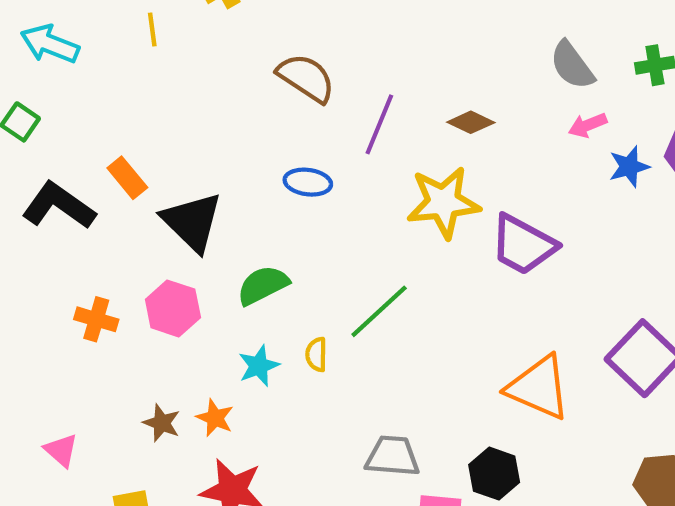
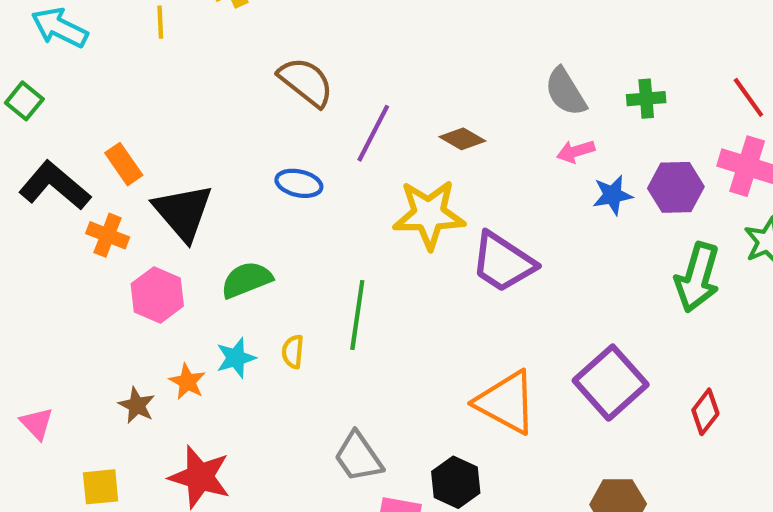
green line: (379, 311) -> (357, 315), turned -44
orange cross: (96, 319) -> (108, 235), moved
orange star: (215, 418) -> (187, 382), moved
gray trapezoid: (393, 456) -> (358, 457), turned -134

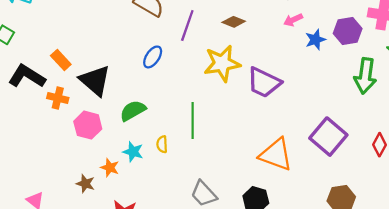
blue ellipse: (299, 183) -> (153, 57), turned -60
cyan star: (236, 358) -> (133, 152), turned -30

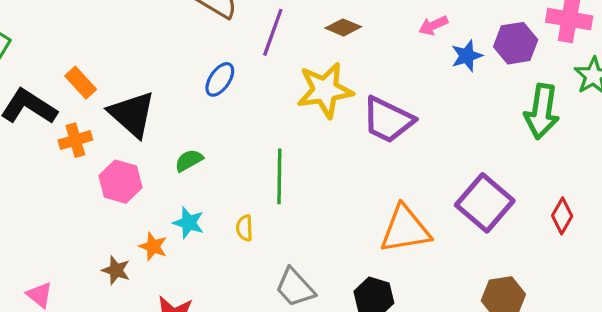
orange cross: (58, 98) -> (75, 140), turned -30
green semicircle: (133, 111) -> (189, 160), size x0.7
yellow semicircle: (162, 144) -> (244, 228), moved
orange triangle: (276, 155) -> (405, 229), turned -30

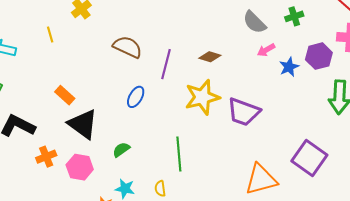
orange rectangle: (81, 83) -> (65, 95), moved
orange cross: (75, 140) -> (46, 157), moved

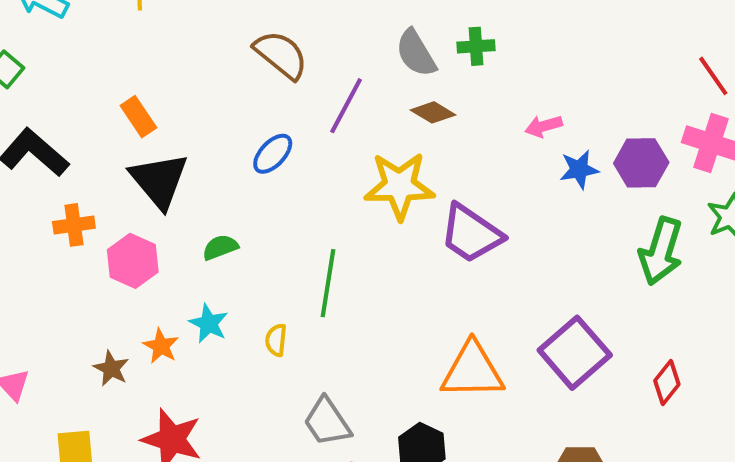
green cross: (294, 16) -> (476, 46), moved
gray semicircle: (254, 22) -> (416, 53), moved

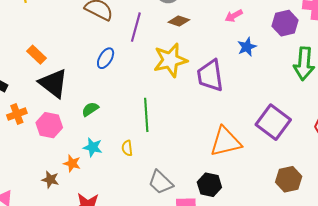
blue star: (579, 169) -> (247, 47), moved
purple trapezoid: (471, 234) -> (210, 76), turned 60

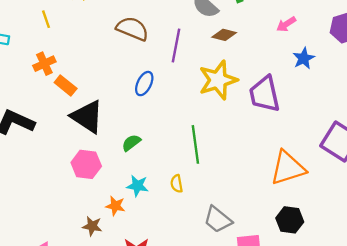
orange cross: (17, 114) -> (44, 64), moved
black hexagon: (209, 185) -> (290, 220), moved

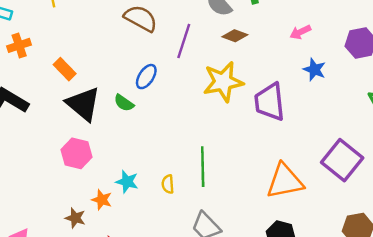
blue star: (304, 58) -> (314, 70), turned -30
orange cross: (44, 64) -> (19, 45), moved
green semicircle: (131, 143) -> (124, 103), moved, turned -114
green line: (195, 144) -> (203, 167), moved

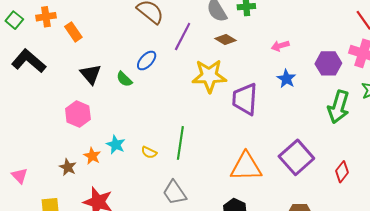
orange rectangle: (65, 69) -> (73, 32), moved
black triangle: (83, 104) -> (91, 74), size x0.7
yellow semicircle: (168, 184) -> (149, 152), turned -70

